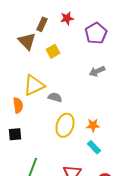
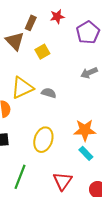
gray semicircle: (55, 97) -> (49, 93), moved
yellow ellipse: (65, 125) -> (43, 140), moved
orange star: (93, 125) -> (85, 130), size x1.5

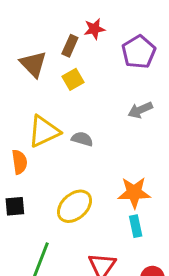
brown rectangle: (31, 23) -> (70, 46), moved
yellow ellipse: (43, 140) -> (75, 206), turned 30
cyan rectangle: (86, 153) -> (136, 226), turned 32

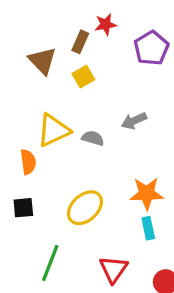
gray arrow: (140, 110) -> (134, 121), moved

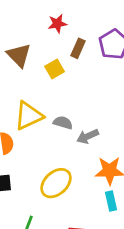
red star: (106, 24) -> (57, 24), moved
brown rectangle: (80, 42) -> (78, 48), moved
gray arrow: (134, 121) -> (88, 136), moved

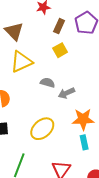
yellow square: (55, 69) -> (60, 50), moved
yellow triangle: (28, 116) -> (21, 62), moved

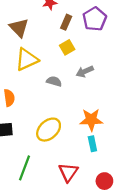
gray arrow: (66, 93) -> (85, 71), moved

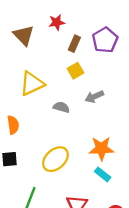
brown triangle: (19, 28) -> (24, 35), moved
cyan rectangle: (92, 144) -> (103, 174), turned -40

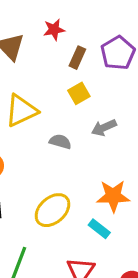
cyan rectangle: (103, 174) -> (99, 229), moved

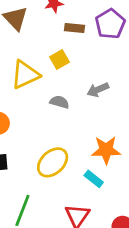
brown rectangle: (77, 58) -> (74, 28), turned 72
yellow square: (79, 93) -> (59, 60), moved

